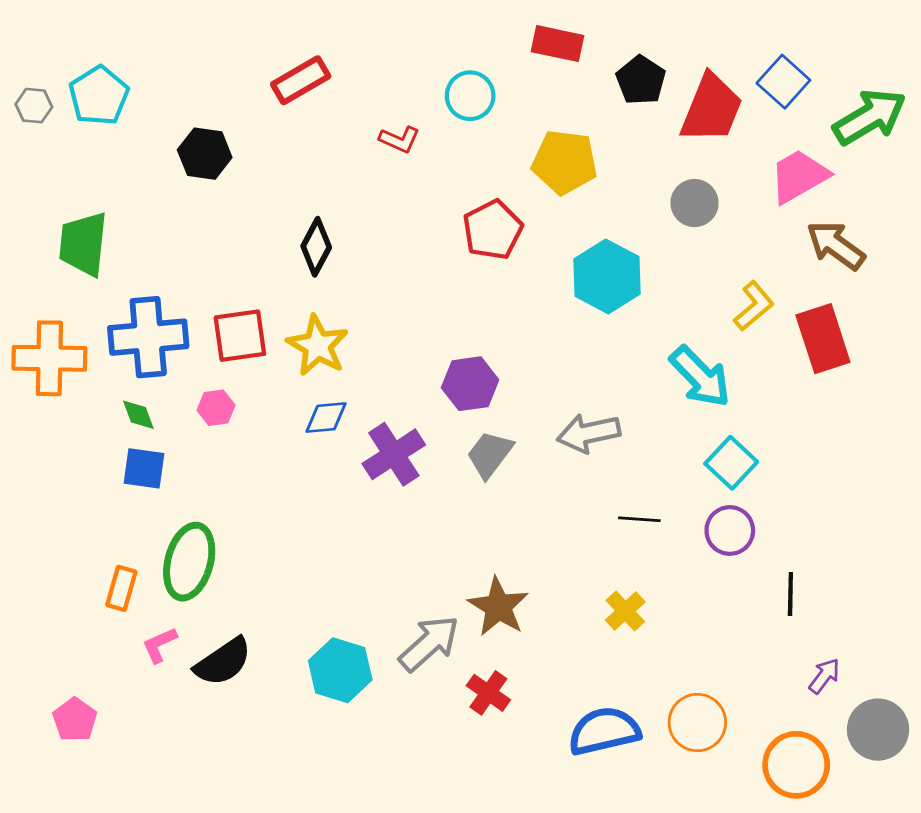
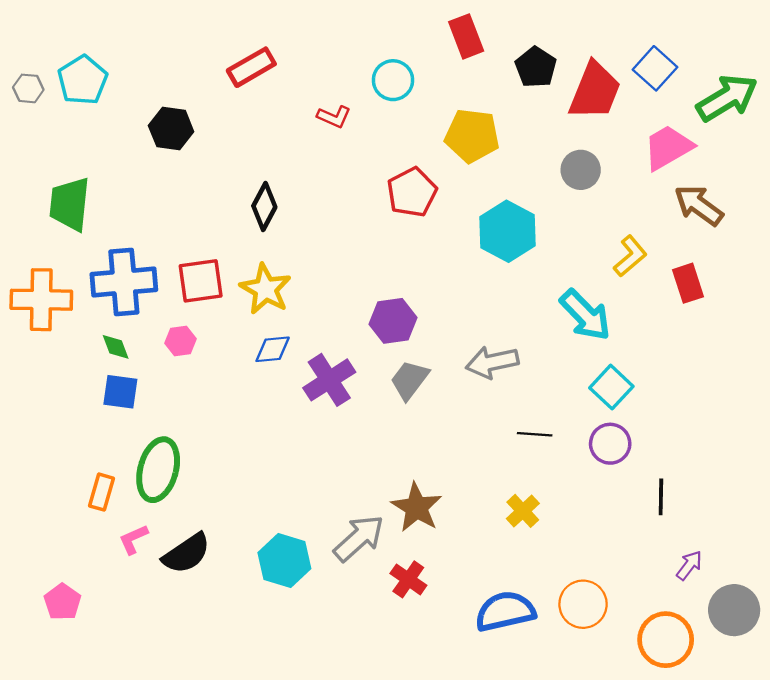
red rectangle: (558, 44) -> (466, 36), turned 57
red rectangle: (823, 339) -> (688, 283), size x0.7

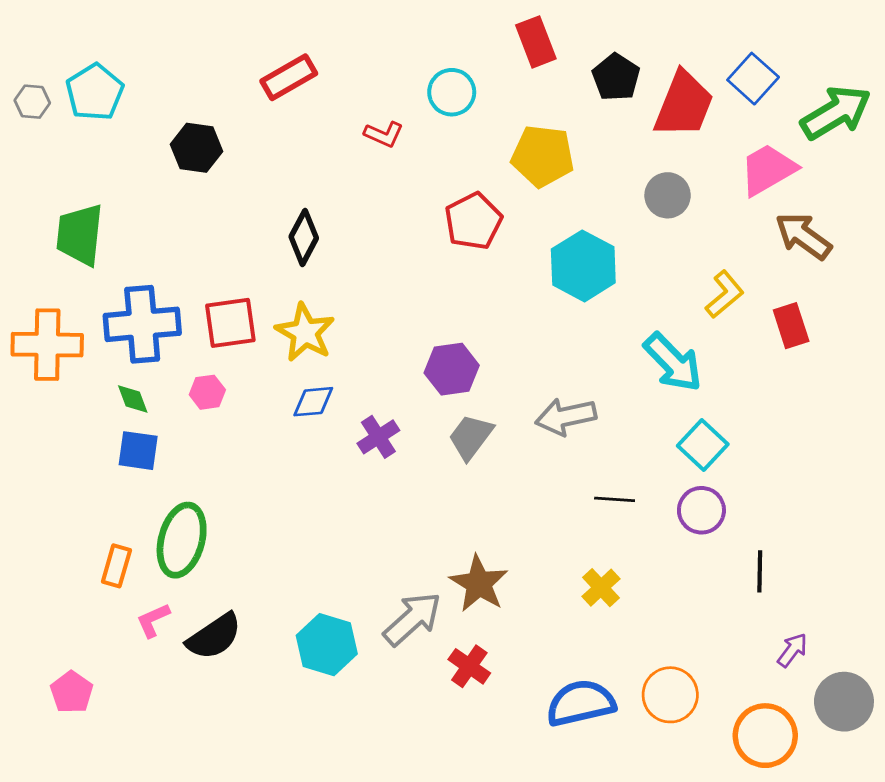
purple cross: (329, 380) -> (378, 437), size x0.7

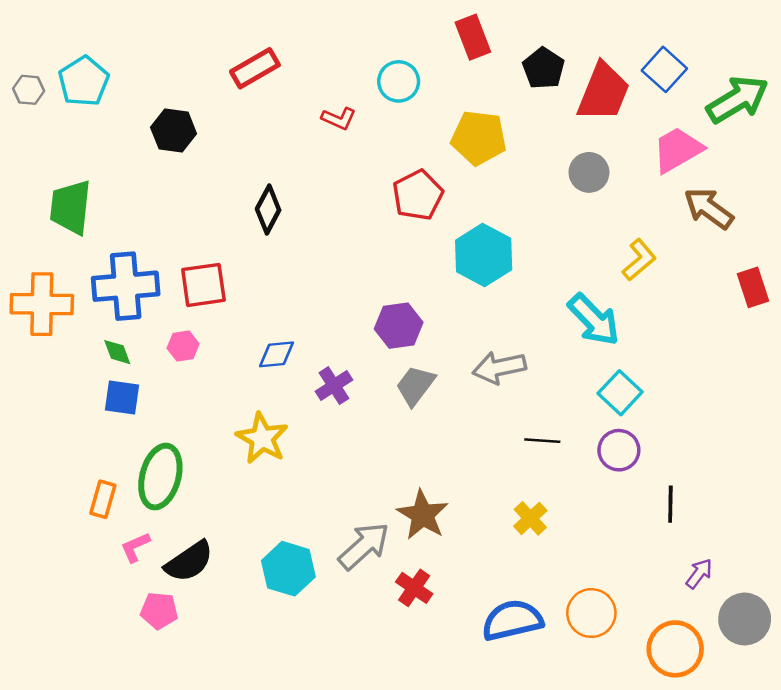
cyan hexagon: (583, 266) -> (484, 255), moved
red rectangle: (791, 326) -> (753, 287), moved
yellow star: (305, 332) -> (262, 438), moved
pink pentagon: (72, 692) -> (159, 611), moved, turned -30

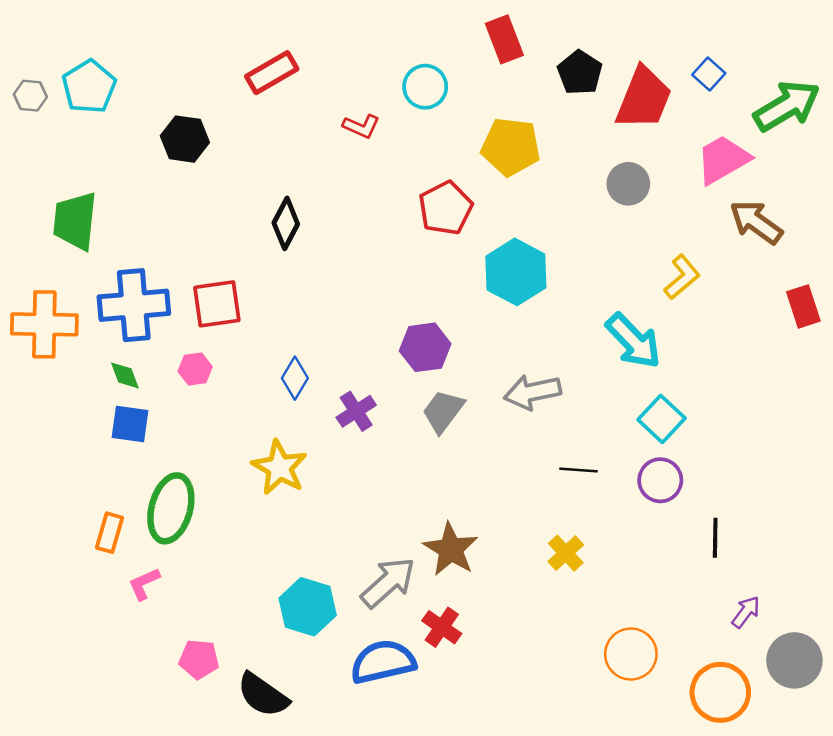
blue square: (664, 69) -> (709, 74), size x0.7
blue diamond: (276, 354) -> (295, 378), turned -54
black semicircle: (189, 562) -> (263, 695), moved, turned 69
pink pentagon: (159, 611) -> (199, 659), moved
blue semicircle: (512, 620) -> (383, 662), moved

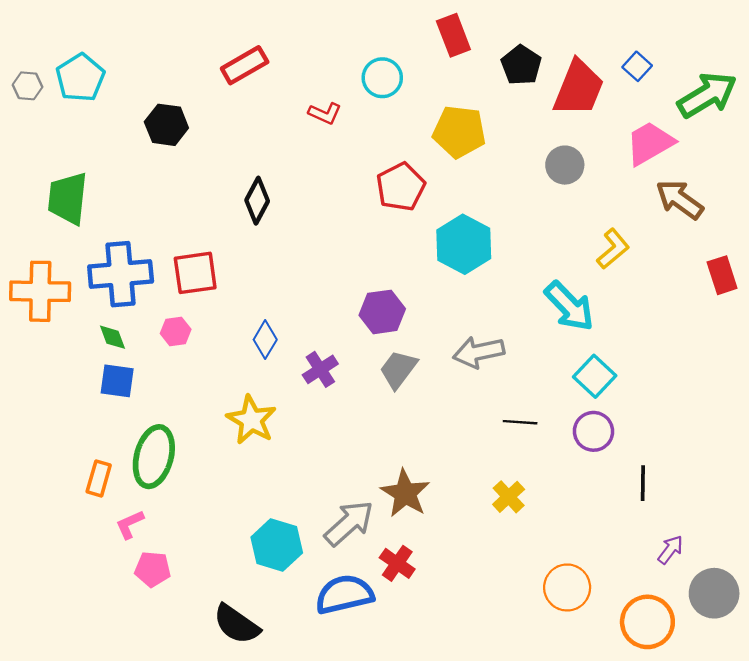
pink pentagon: (199, 659) -> (153, 569), moved

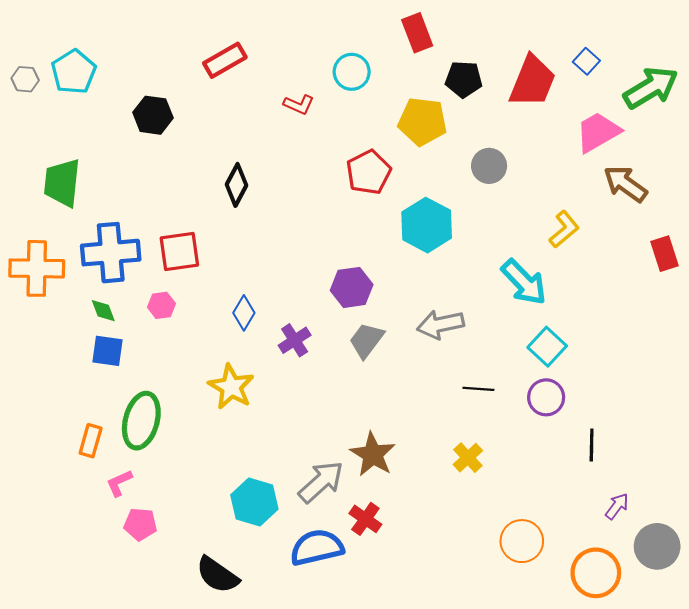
black pentagon: (521, 65) -> (464, 79), moved, turned -30
gray circle: (565, 165) -> (489, 166), moved

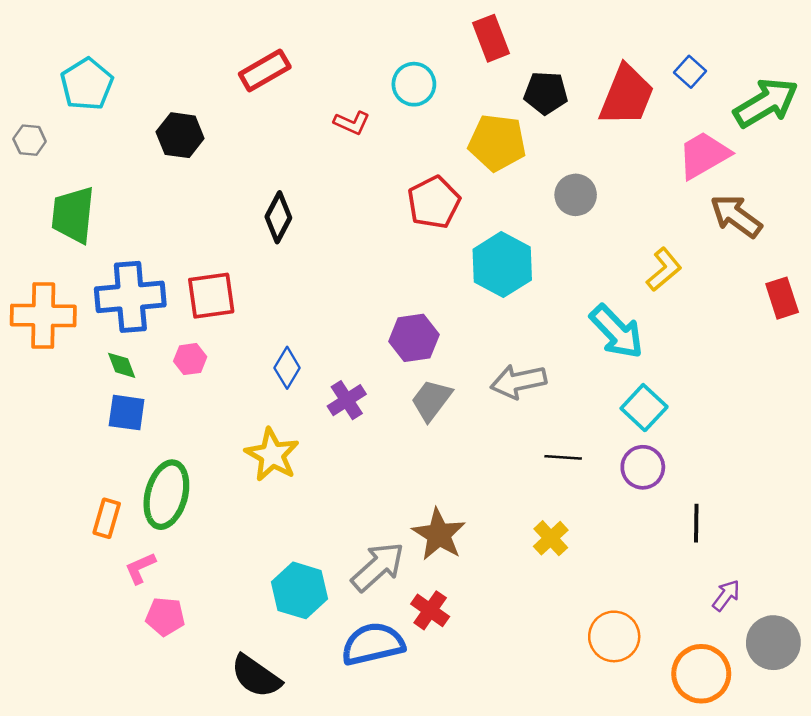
gray hexagon: (25, 79) -> (30, 140), moved

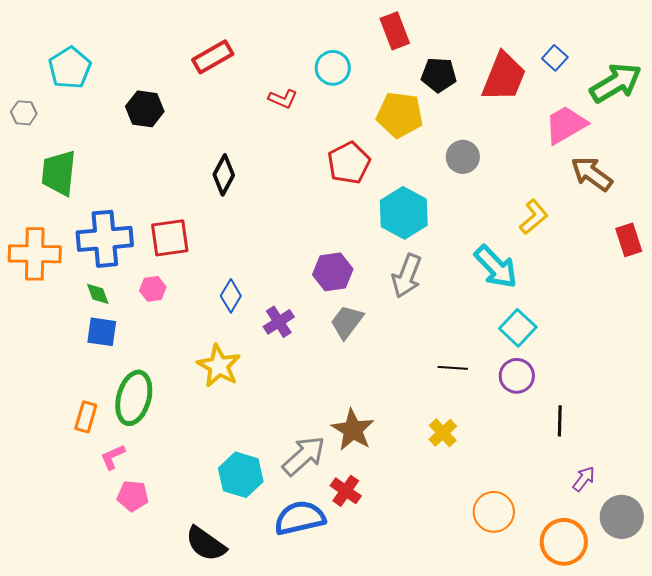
gray arrow: (518, 381) -> (407, 276), moved, turned -57

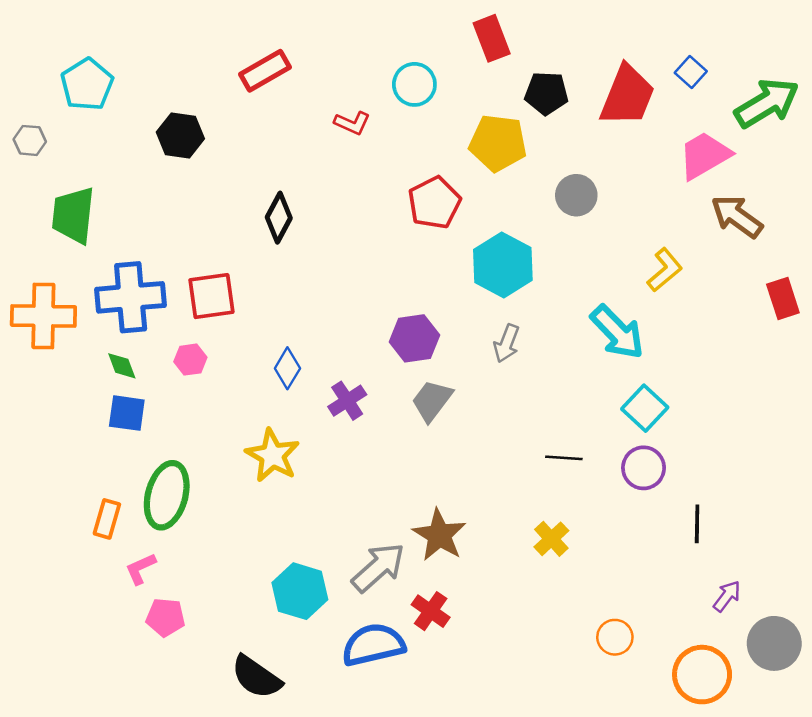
gray arrow: (407, 276) -> (507, 343), size x0.7
orange circle: (494, 512) -> (615, 637), size x0.7

